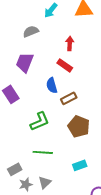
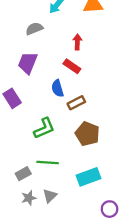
cyan rectangle: (80, 165) -> (88, 177), size x1.5
gray rectangle: (15, 169) -> (23, 174), moved

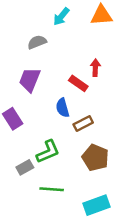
red arrow: (77, 42) -> (95, 68), moved
gray rectangle: (23, 174) -> (25, 167), moved

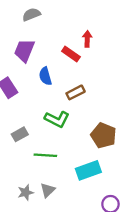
blue semicircle: (63, 108) -> (45, 76), moved
green L-shape: (48, 152) -> (57, 119), moved, turned 50
brown pentagon: (95, 158) -> (103, 135), moved

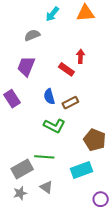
blue semicircle: (45, 76) -> (49, 97), moved
gray rectangle: (20, 134) -> (22, 169), moved, size x1.5
gray triangle: (48, 190) -> (46, 187), turned -40
gray star: (26, 192) -> (20, 193), moved

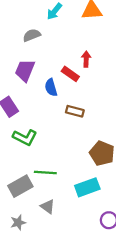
blue semicircle: (49, 97) -> (51, 87), moved
brown rectangle: (70, 103) -> (75, 111), turned 42
green L-shape: (54, 126) -> (25, 137), moved
gray star: (20, 193) -> (18, 222), moved

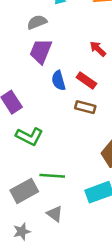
red arrow: (86, 59) -> (98, 49), turned -49
purple trapezoid: (25, 70) -> (41, 51), moved
red rectangle: (70, 74) -> (86, 81), moved

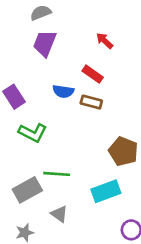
blue semicircle: (59, 81) -> (63, 91), moved, turned -66

